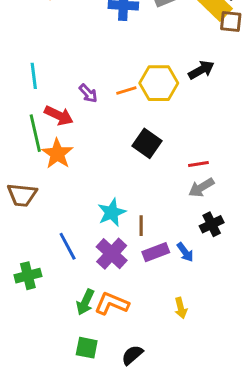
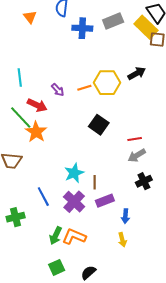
green line: (35, 133) -> (21, 118), turned -30
blue arrow: (185, 252) -> (125, 216), moved, turned 40
green square: (87, 348) -> (57, 267), turned -35

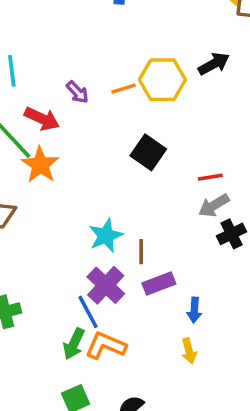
black cross: (144, 181) -> (232, 234), moved
blue line: (43, 197) -> (88, 312), moved

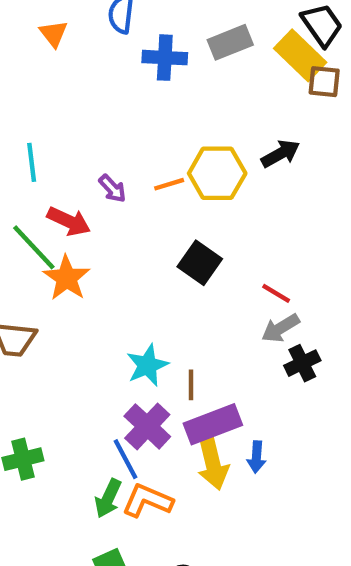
red line: (210, 177) -> (276, 293), turned 40
purple rectangle: (159, 283) -> (213, 424), size x1.4
yellow arrow: (189, 351) -> (213, 463), moved, size x1.6

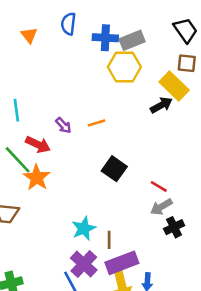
yellow rectangle: (300, 55) -> (174, 86), moved
blue cross: (165, 58) -> (105, 38), moved
yellow hexagon: (217, 173) -> (124, 67), moved

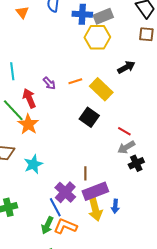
yellow rectangle: (174, 86) -> (101, 89), moved
red arrow: (38, 145) -> (29, 98), turned -138
cyan star: (84, 228) -> (33, 164), moved

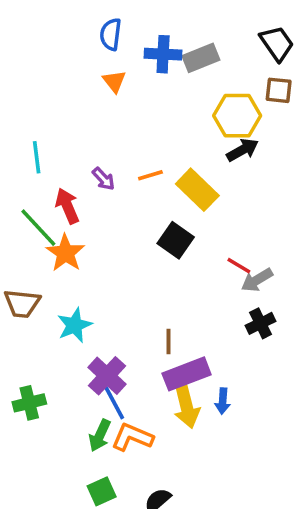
orange triangle: (22, 12) -> (114, 81), moved
yellow hexagon: (97, 37) -> (237, 116), moved
gray arrow: (126, 147) -> (257, 280), moved
purple cross: (65, 192) -> (107, 376), moved

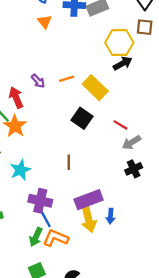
red line: (239, 266) -> (120, 125), moved
brown line: (168, 341) -> (69, 162), moved
purple cross: (107, 376) -> (40, 201), turned -30

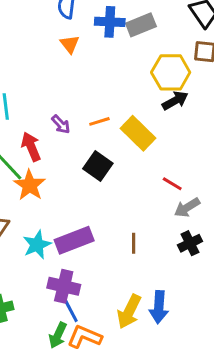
black square: (82, 118) -> (98, 166), moved
brown line: (69, 162) -> (134, 243), moved
purple rectangle: (89, 200) -> (74, 240), moved
blue arrow: (111, 216) -> (159, 307), size x1.5
yellow arrow: (89, 219) -> (129, 312), turned 40

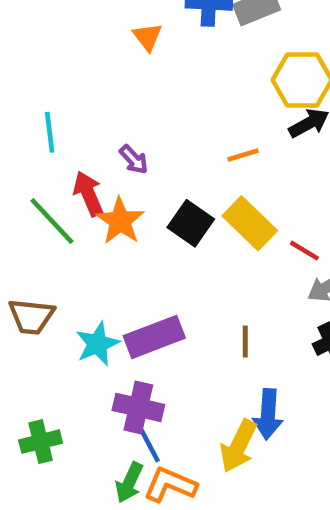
orange line: (99, 121) -> (243, 155), moved
yellow rectangle: (138, 133) -> (250, 223), moved
orange star: (30, 185) -> (120, 221), moved
blue arrow: (159, 307) -> (268, 414), moved

